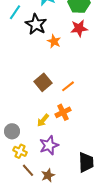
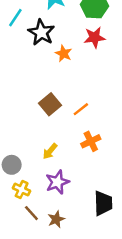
orange cross: (63, 112) -> (91, 141), moved

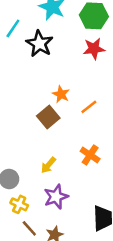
orange star: (64, 53) -> (61, 94), moved
orange line: (81, 109) -> (89, 107), moved
orange cross: (91, 141) -> (90, 155), turned -30

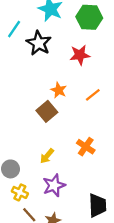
red star: (94, 49) -> (80, 55), moved
orange line: (89, 107) -> (93, 95), moved

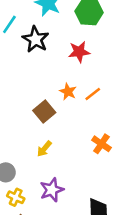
orange star: (59, 90) -> (68, 92), moved
orange cross: (86, 147) -> (101, 144), moved
yellow arrow: (47, 156) -> (44, 149), moved

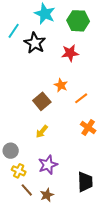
orange line: (93, 94) -> (81, 98), moved

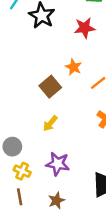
purple star: (48, 165) -> (58, 164), turned 30
brown line: (27, 190) -> (20, 197), moved, turned 32

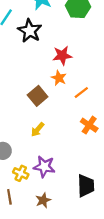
red star: (85, 28) -> (62, 55), moved
yellow cross: (22, 171) -> (21, 173), moved

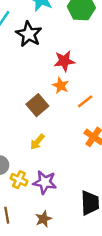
yellow cross: (21, 173) -> (19, 180), moved

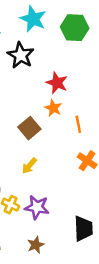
red star: (64, 61) -> (57, 83), turned 30
orange line: (85, 101) -> (78, 124), turned -63

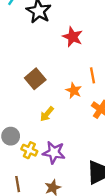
orange star: (53, 108) -> (74, 91), moved
brown square: (29, 128) -> (35, 79), moved

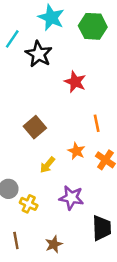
orange star: (74, 91) -> (76, 151), moved
purple star: (54, 153) -> (71, 198), moved

